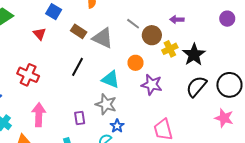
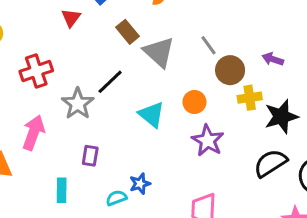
red cross: (28, 75) -> (36, 71), turned 30
gray star: (106, 104) -> (78, 104), moved

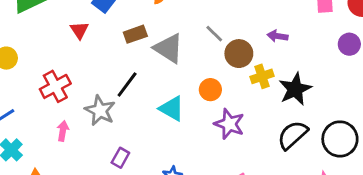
brown rectangle: (128, 32) -> (135, 34), turned -60
pink arrow: (34, 133) -> (63, 131), moved, size x0.6
purple rectangle: (90, 156) -> (120, 158), turned 30

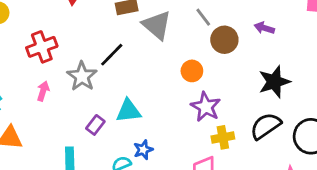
yellow cross: (262, 76) -> (223, 137), moved
cyan triangle: (172, 109) -> (128, 111), moved, turned -44

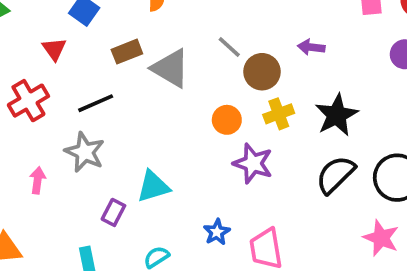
red cross: (42, 47) -> (28, 101), moved
black line: (112, 55) -> (96, 103), moved, turned 32
yellow cross: (223, 137) -> (279, 114), moved
blue star: (143, 150) -> (217, 232), moved

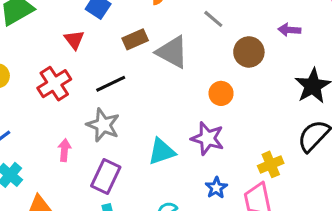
gray line: (229, 47) -> (213, 19), moved
yellow cross: (279, 114) -> (271, 164), moved
purple star: (253, 163) -> (207, 138), moved
purple rectangle: (113, 212) -> (106, 176), moved, size x1.5

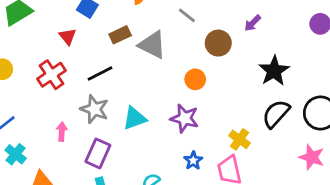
purple arrow: (289, 30) -> (253, 23), turned -48
cyan triangle: (162, 152) -> (135, 118), moved
yellow cross: (271, 164) -> (240, 139), turned -30

